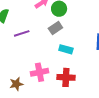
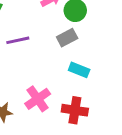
pink cross: (40, 72) -> (38, 99), turned -30

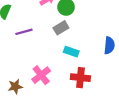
red cross: (75, 110) -> (80, 78), moved

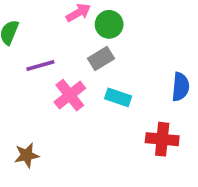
pink cross: (41, 75) -> (70, 95), moved
red cross: (80, 78) -> (162, 139), moved

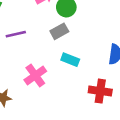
pink cross: (70, 95) -> (35, 75), moved

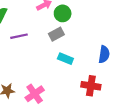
pink cross: (35, 75) -> (35, 94), moved

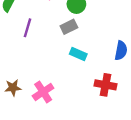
purple line: (19, 36) -> (28, 28), turned -63

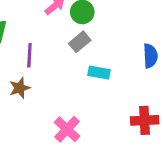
red cross: (105, 85) -> (145, 120), moved
brown star: (13, 88) -> (20, 88), moved

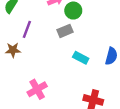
cyan rectangle: (99, 73) -> (81, 58), moved

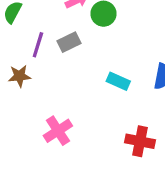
gray rectangle: (65, 31) -> (69, 42), moved

